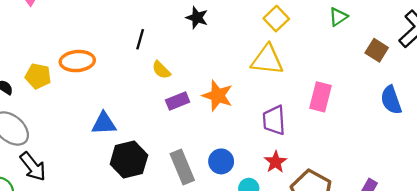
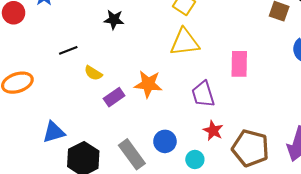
black line: (140, 39) -> (68, 50), turned 66

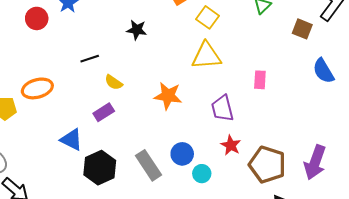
pink rectangle: (239, 64) -> (260, 80), size x0.7
purple rectangle: (114, 97) -> (104, 112), moved
blue triangle: (54, 132) -> (71, 140), turned 40
cyan circle: (195, 159) -> (202, 174), moved

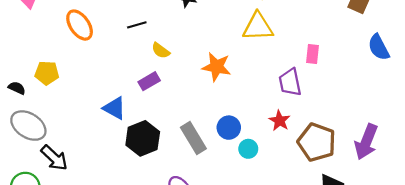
orange ellipse: (37, 88) -> (80, 25), moved, turned 68
purple trapezoid: (222, 108) -> (290, 82), moved

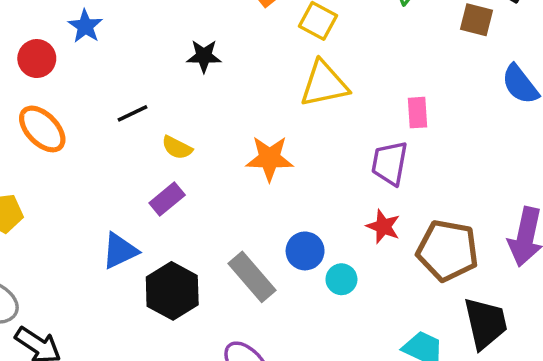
purple trapezoid: (290, 82) -> (390, 163), turned 32
blue triangle: (115, 108) -> (120, 251), turned -45

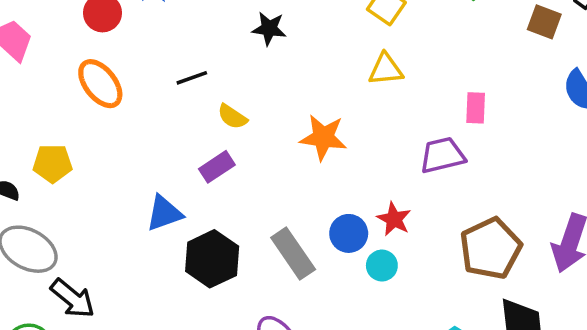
yellow triangle: (324, 84) -> (386, 69), size x0.7
purple trapezoid: (390, 163) -> (442, 155), turned 60
red star: (383, 227) -> (394, 219), moved
brown pentagon: (448, 251) -> (491, 248), turned 30

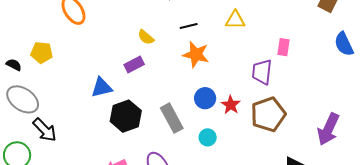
black line: (192, 78) -> (189, 26), moved
purple trapezoid: (442, 155) -> (262, 72), turned -76
blue circle: (349, 233) -> (205, 98), moved
brown pentagon: (491, 248) -> (268, 114), moved
cyan circle: (382, 266) -> (208, 137), moved

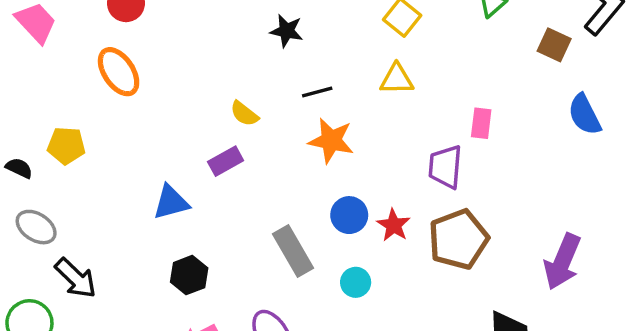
gray ellipse: (23, 99) -> (36, 227), size x0.7
black hexagon: (126, 116) -> (189, 275), moved, size x0.7

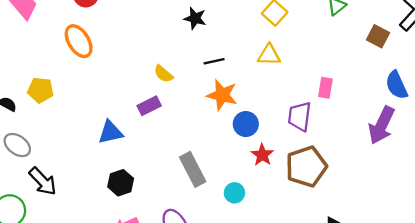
blue circle: (349, 215) -> (246, 124), moved
purple arrow: (562, 262) -> (382, 125), moved

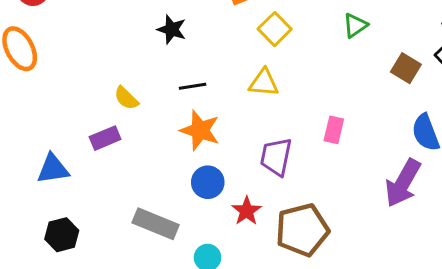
purple trapezoid: (300, 116) -> (276, 157), moved
blue circle: (246, 124) -> (208, 182), moved
gray rectangle: (193, 169) -> (156, 224), turned -44

